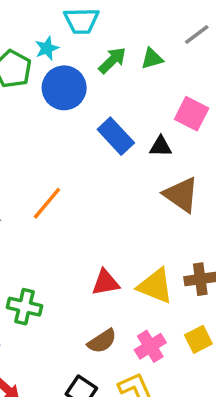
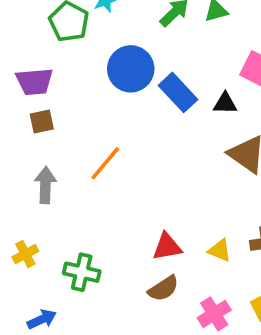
blue circle: (64, 88) -> (131, 69), moved
yellow triangle: (155, 286) -> (220, 250), size x0.6
brown semicircle: (102, 341) -> (163, 289), moved

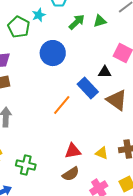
blue rectangle: (178, 92) -> (88, 88), moved
orange line: (105, 163) -> (62, 105), moved

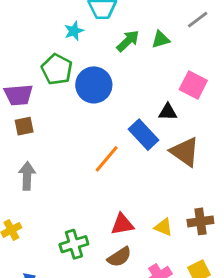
green pentagon: (19, 27) -> (57, 69), moved
green cross: (26, 165) -> (74, 244), moved, turned -30

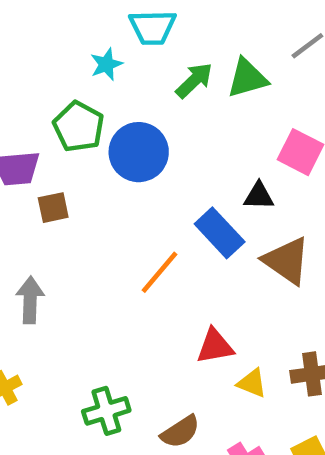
green triangle: (161, 39) -> (247, 78), size x1.4
brown square: (24, 126) -> (53, 208), moved
red triangle: (122, 224) -> (215, 346), moved

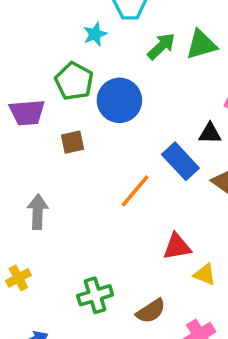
brown square: (53, 208) -> (72, 142), moved

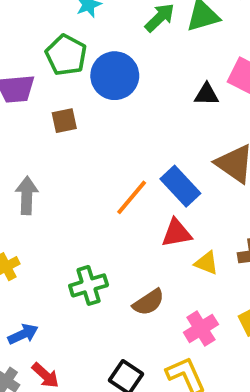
black triangle: (210, 133) -> (207, 94), moved
blue rectangle: (180, 161) -> (180, 186), moved
orange line: (135, 191) -> (132, 197), moved

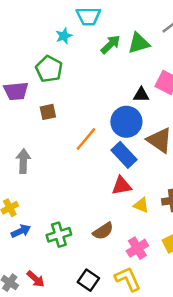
blue circle: (115, 76) -> (126, 122), moved
orange line: (132, 197) -> (86, 139), moved
green cross: (89, 285) -> (59, 235), moved
blue arrow: (23, 334) -> (21, 231), moved

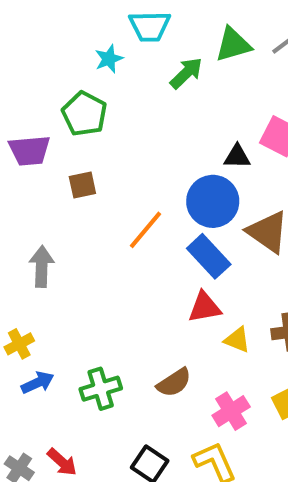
green triangle: (139, 43) -> (233, 45), moved

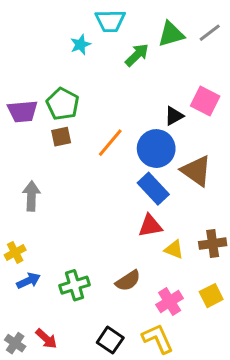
green pentagon: (84, 114) -> (63, 104), moved
black triangle: (237, 157) -> (174, 116), turned -30
orange line: (146, 230) -> (110, 143), moved

